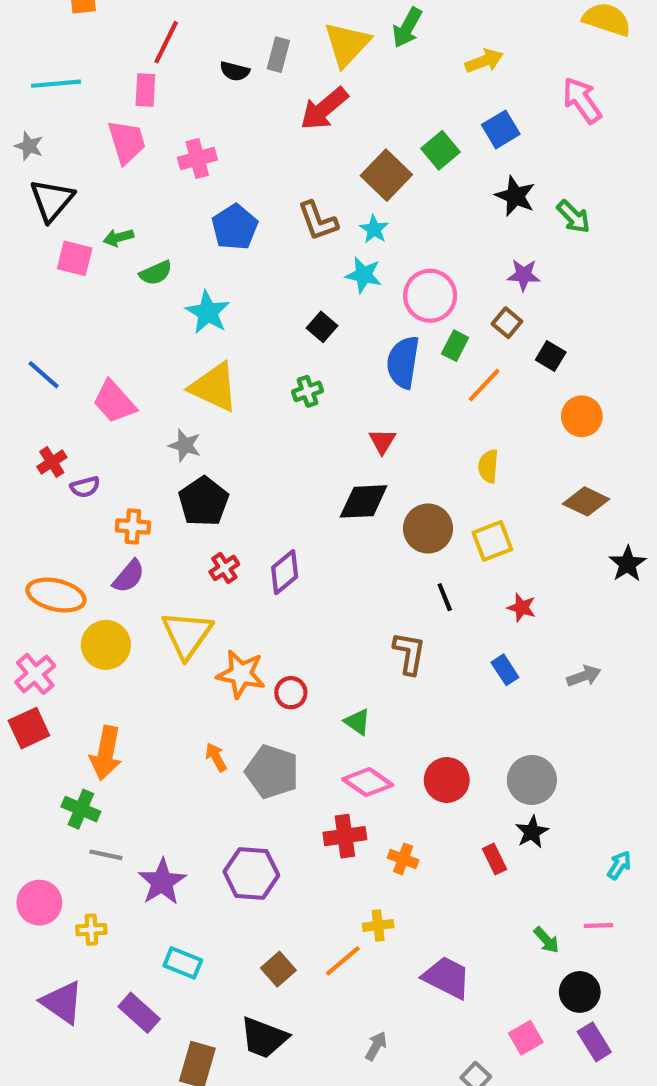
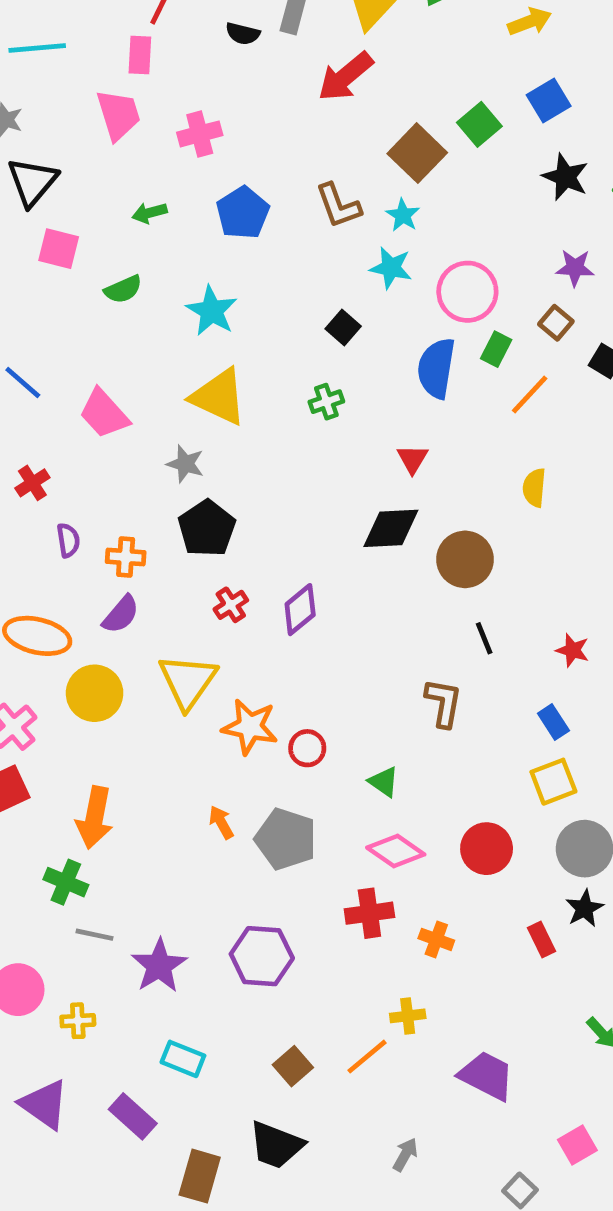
green arrow: (118, 238) -> (150, 213), moved
green semicircle: (156, 273) -> (123, 289), moved
purple semicircle: (85, 487) -> (68, 540), moved, turned -84
yellow square: (492, 541) -> (553, 782), moved

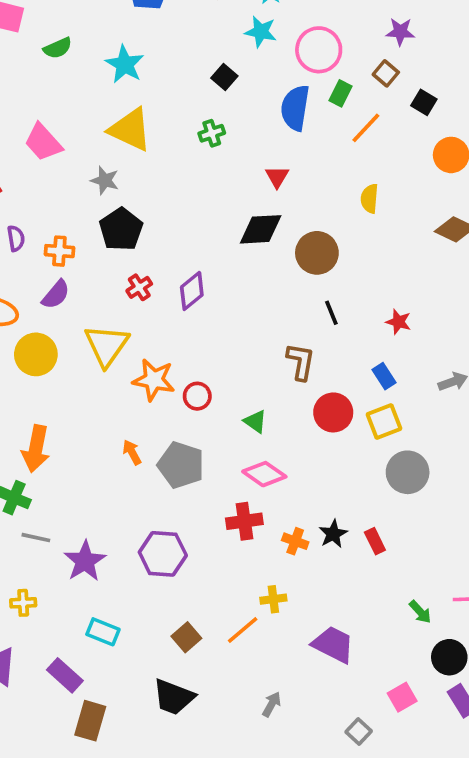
red circle: (487, 849) -> (333, 412), moved
black star: (585, 908) -> (333, 534), moved
brown rectangle: (200, 1176) -> (90, 721), moved

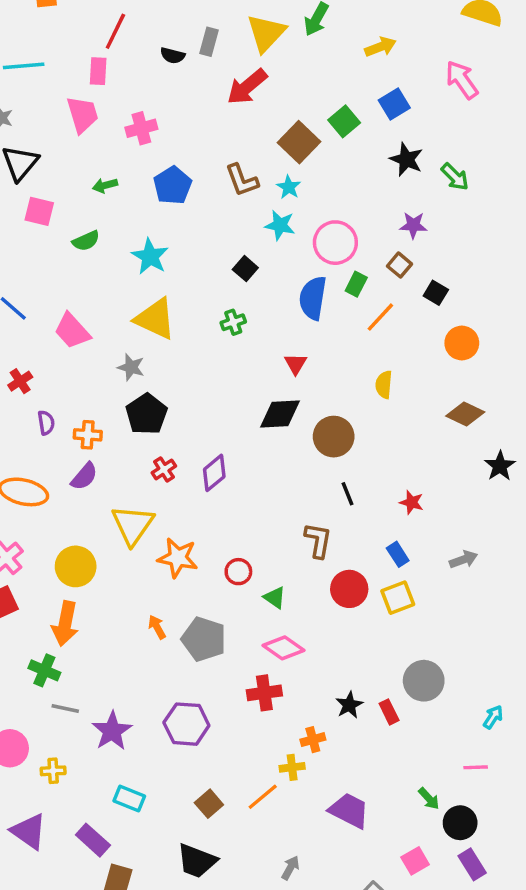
yellow circle: (36, 354) -> (76, 566), moved
red circle: (197, 396) -> (238, 572), moved
gray circle: (408, 472) -> (424, 681), moved
orange cross: (295, 541) -> (313, 740), moved, turned -35
green arrow: (420, 612) -> (429, 798), moved

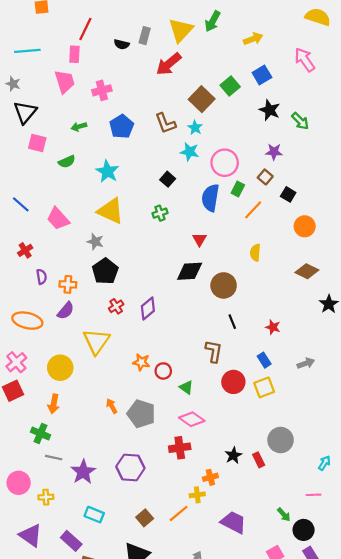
orange star: (178, 558) -> (141, 362), moved, size x0.7
orange arrow: (65, 624) -> (54, 404), size x0.7

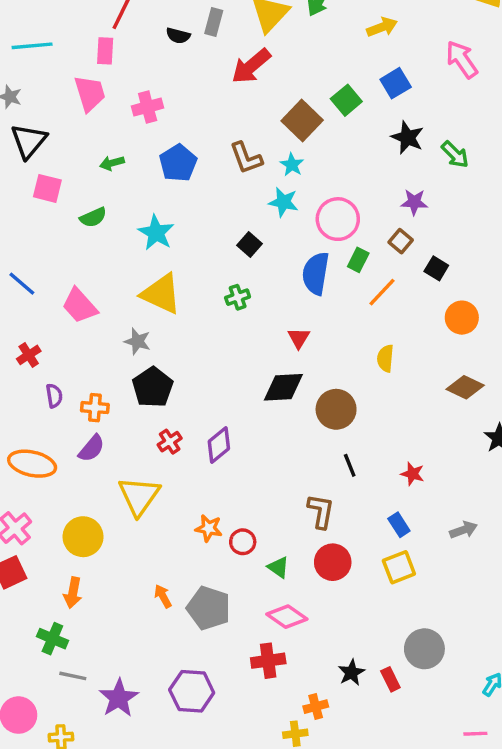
red circle: (233, 382) -> (333, 562), moved

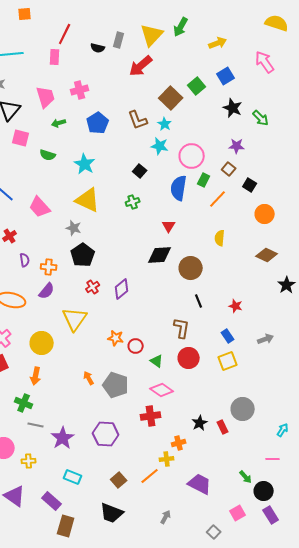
pink trapezoid: (90, 93) -> (46, 97), moved
green semicircle: (93, 217) -> (48, 155), turned 42

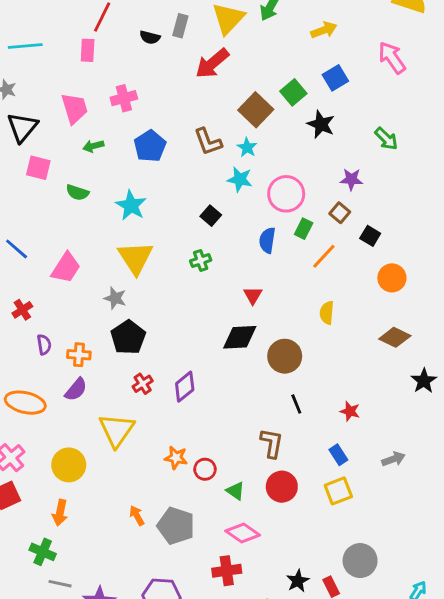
black star: (233, 108) -> (321, 124), moved
blue semicircle: (179, 188) -> (267, 240), size x0.7
yellow triangle: (88, 200) -> (135, 258), turned 32
pink trapezoid: (40, 207) -> (66, 268), turned -105

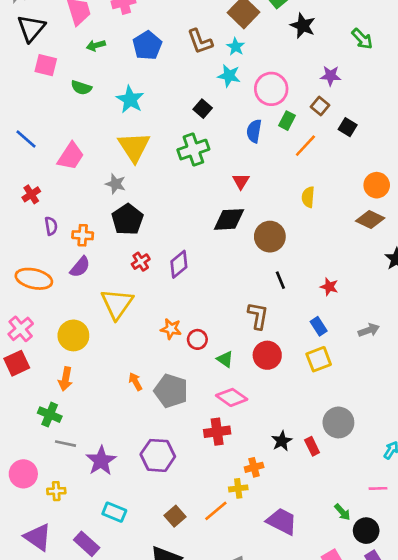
green cross: (201, 261) -> (193, 150), size x1.6
orange circle: (392, 278) -> (377, 185), moved

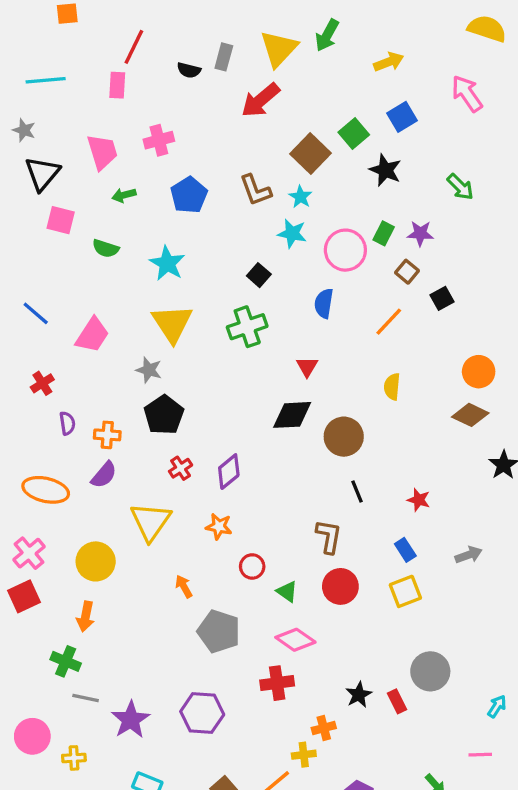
green rectangle: (287, 121) -> (384, 233), moved
black square: (348, 127) -> (442, 298), turned 30
orange star: (171, 329) -> (219, 527), moved
orange arrow: (135, 382) -> (184, 586), moved

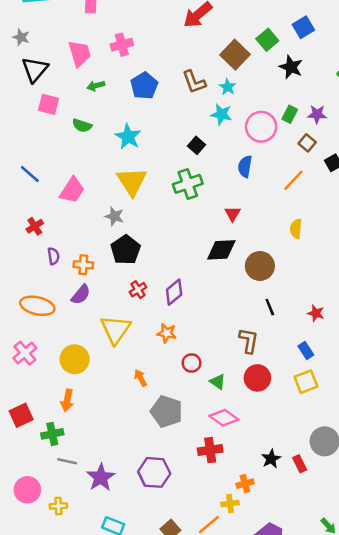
red square: (24, 596) -> (21, 415), moved
green cross: (66, 661) -> (52, 434), turned -35

